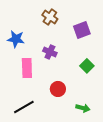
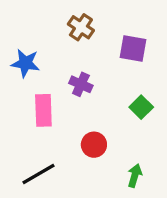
purple square: (82, 30) -> (133, 48), turned 30
green arrow: (83, 108) -> (135, 176), turned -88

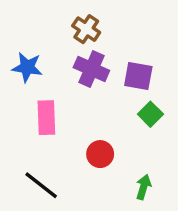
purple square: (133, 48) -> (138, 76), moved
purple cross: (81, 84) -> (91, 69), moved, size x1.4
black line: (39, 174) -> (41, 185), turned 68

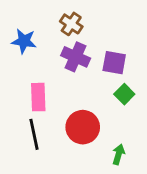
blue star: (27, 67) -> (24, 41), moved
red circle: (100, 154) -> (83, 127), size x1.5
black line: (41, 185) -> (34, 134), moved, turned 40

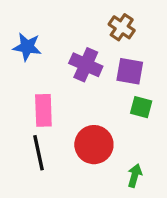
brown cross: (71, 24) -> (122, 27), moved
green square: (124, 94) -> (141, 107), turned -30

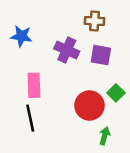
brown cross: (122, 27) -> (95, 21), turned -30
green square: (141, 107) -> (116, 93), moved, turned 30
red circle: (94, 145) -> (89, 106), moved

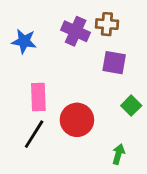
purple cross: (67, 50) -> (76, 31), moved
red circle: (89, 106) -> (77, 120), moved
black line: (30, 118) -> (34, 134), turned 44

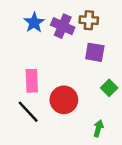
blue star: (24, 41) -> (34, 23), moved, turned 30
black line: (34, 134) -> (28, 112), turned -75

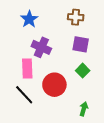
purple cross: (63, 26) -> (41, 47), moved
green square: (109, 88) -> (83, 71), moved

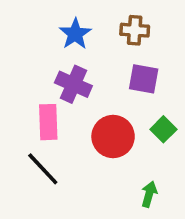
blue star: (29, 19) -> (75, 34), moved
green square: (83, 71) -> (163, 129), moved
red circle: (54, 85) -> (113, 136), moved

